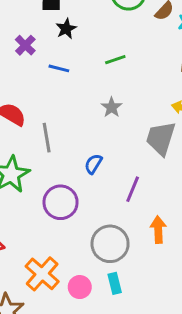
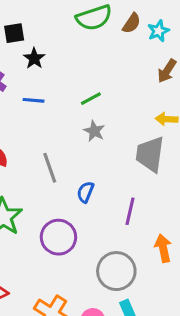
green line: (115, 60) -> (91, 99), moved
gray line: (47, 138) -> (50, 168), moved

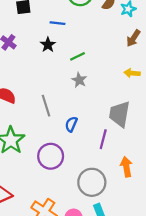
black star: (34, 58) -> (48, 45), moved
blue line: (33, 100) -> (58, 23), moved
gray trapezoid: (150, 154) -> (119, 114), moved

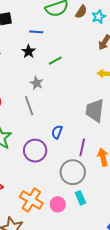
gray star: (79, 80) -> (37, 83), moved
blue semicircle: (71, 124) -> (57, 132), moved
purple line: (103, 139) -> (82, 147), moved

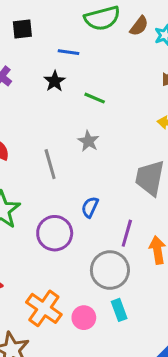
green line: (55, 61) -> (95, 98), turned 48
gray star: (37, 83) -> (88, 141), moved

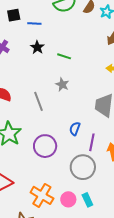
blue line: (68, 52) -> (34, 23), moved
blue semicircle: (90, 207) -> (75, 129), moved
cyan rectangle: (119, 310) -> (87, 200), moved

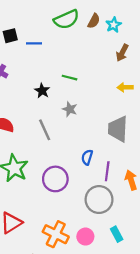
black star: (37, 47) -> (42, 91), moved
cyan rectangle: (87, 200) -> (117, 234), moved

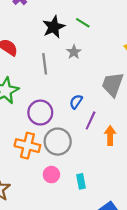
black star: (42, 91) -> (54, 27), size x1.5
gray circle: (99, 200) -> (58, 142), moved
orange cross: (56, 234) -> (27, 146), moved, turned -30

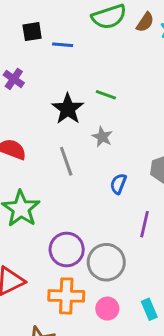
blue semicircle: (76, 102) -> (118, 184), moved
purple circle: (40, 113) -> (67, 249), moved
orange cross: (27, 146) -> (66, 296), moved

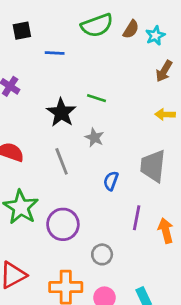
black square: (32, 32) -> (22, 31), moved
purple circle: (67, 249) -> (63, 224), moved
gray circle: (106, 262) -> (102, 254), size x0.6

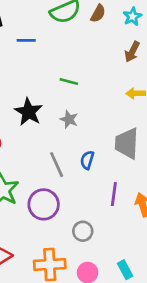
cyan star: (155, 36) -> (132, 17), moved
black star: (61, 113) -> (29, 112), moved
gray line: (62, 161) -> (57, 165), moved

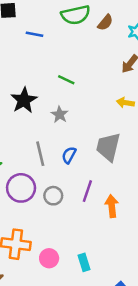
gray circle: (83, 231) -> (53, 196), moved

